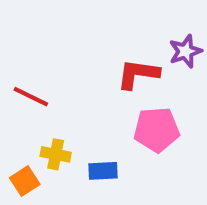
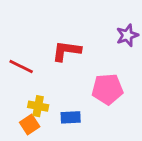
red L-shape: (138, 74) -> (66, 51), moved
orange square: (25, 181) -> (30, 124), moved

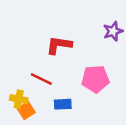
red line: (21, 66) -> (41, 79), moved
yellow cross: (38, 106) -> (19, 99), moved

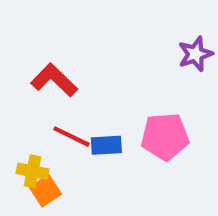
red L-shape: (59, 45) -> (54, 80), moved, turned 36
blue rectangle: (63, 104) -> (106, 145), moved

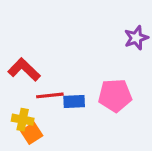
red L-shape: (54, 80) -> (24, 70), moved
red line: (72, 137) -> (50, 95), turned -32

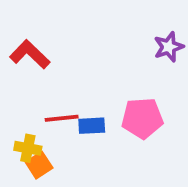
red L-shape: (24, 70) -> (30, 54), moved

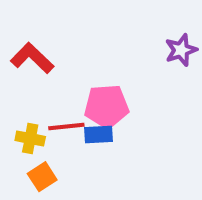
pink pentagon: (142, 118) -> (107, 106), moved
yellow cross: (28, 148) -> (30, 138), moved

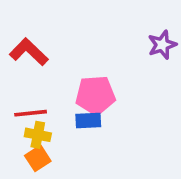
red line: (66, 126) -> (31, 113), moved
yellow cross: (30, 138) -> (38, 135), moved

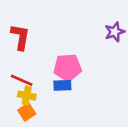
red L-shape: (29, 52) -> (20, 37), turned 56
red line: (31, 113) -> (22, 80), turned 30

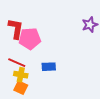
pink pentagon: (68, 68) -> (30, 39), moved
orange square: (27, 112) -> (21, 88), turned -32

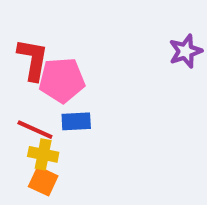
blue rectangle: (49, 67) -> (76, 121), moved

